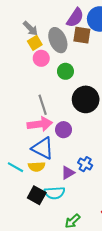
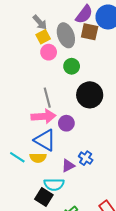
black square: (37, 195) -> (44, 197), moved

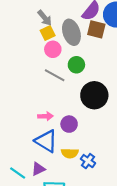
gray line: (47, 98) -> (55, 75), moved, turned -48
pink arrow: (44, 116) -> (45, 116), size x0.6
cyan line: (17, 157) -> (18, 173), moved
yellow semicircle: (38, 158) -> (70, 153), moved
purple triangle: (68, 166) -> (38, 169), moved

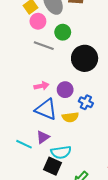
blue cross: (88, 161) -> (86, 102), moved

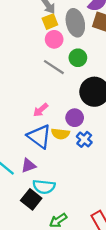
pink arrow: (41, 86) -> (41, 110), turned 136
purple circle: (65, 90) -> (75, 118), moved
yellow semicircle: (70, 117) -> (60, 134), moved

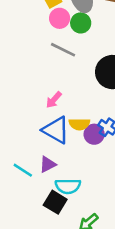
green circle: (78, 58) -> (81, 23), moved
purple circle: (75, 118) -> (94, 134), moved

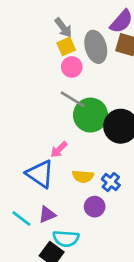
green circle: (81, 23) -> (90, 115), moved, size x1.6
blue triangle: (56, 130) -> (40, 174), moved
purple circle: (94, 134) -> (95, 207), moved

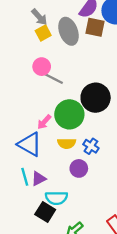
pink circle: (72, 67) -> (42, 67), moved
green circle: (90, 115) -> (69, 114), moved
cyan line: (21, 219) -> (25, 177), moved, turned 42

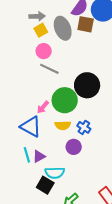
gray arrow: (39, 17) -> (37, 16), turned -49
pink circle: (42, 67) -> (44, 51), moved

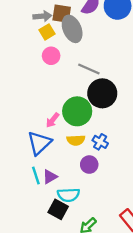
brown square: (86, 24) -> (62, 14), moved
gray line: (49, 69) -> (89, 69), moved
blue triangle: (31, 127) -> (39, 143), turned 50

